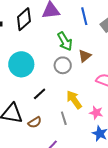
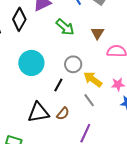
brown triangle: (85, 56) -> (97, 33), moved
gray circle: (63, 65) -> (73, 64), moved

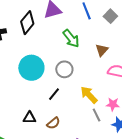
gray circle: (73, 64) -> (64, 69), moved
gray line: (89, 100) -> (97, 115), moved
black triangle: (38, 112) -> (29, 118), size x0.6

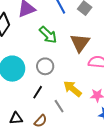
brown triangle: (102, 50) -> (80, 43), size x1.5
gray line: (97, 115) -> (59, 106), moved

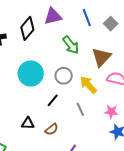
yellow arrow: (72, 89) -> (88, 85), moved
gray line: (59, 106) -> (80, 109), moved

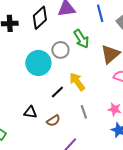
gray circle: (64, 76) -> (60, 50), moved
yellow arrow: (88, 85) -> (77, 82), moved
gray line: (80, 109) -> (84, 112), moved

